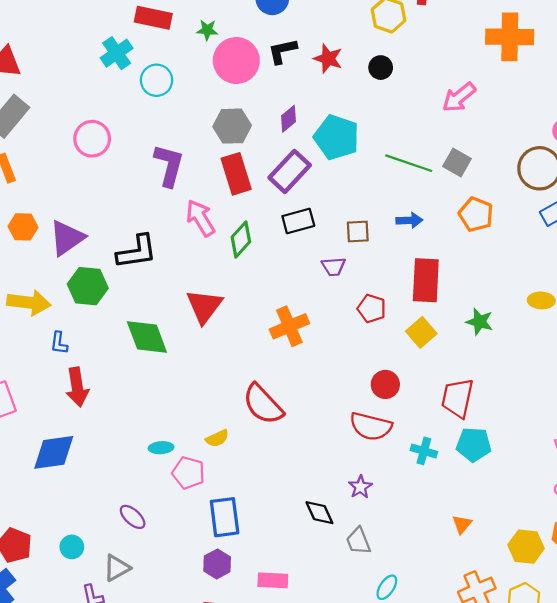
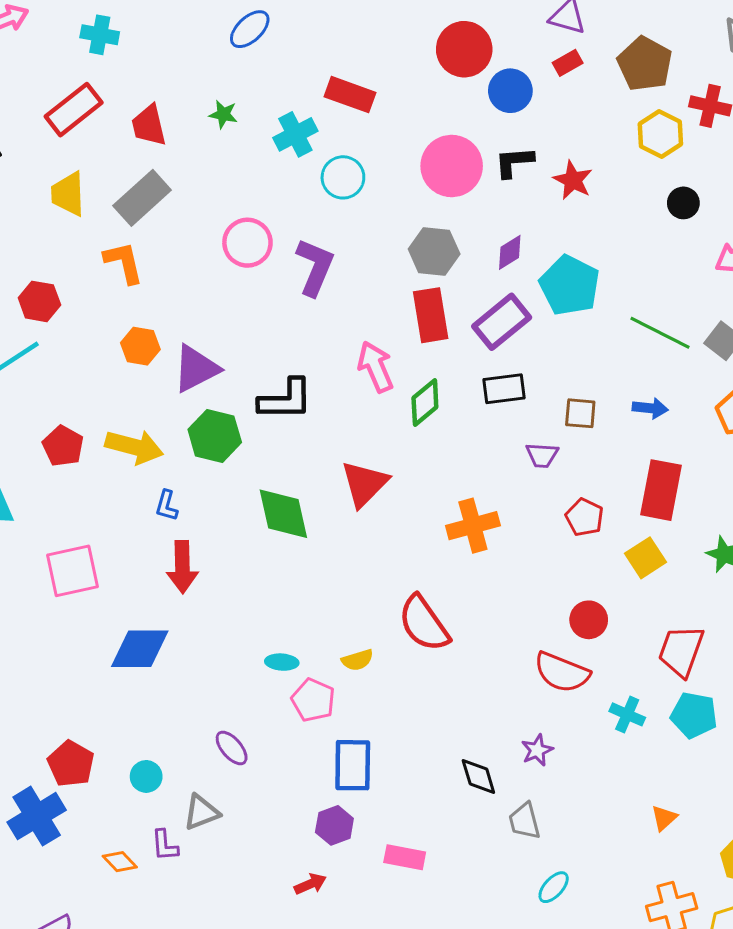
green star: (207, 30) -> (223, 114), moved
black circle: (381, 68) -> (683, 203), moved
purple L-shape: (169, 165) -> (315, 267), moved

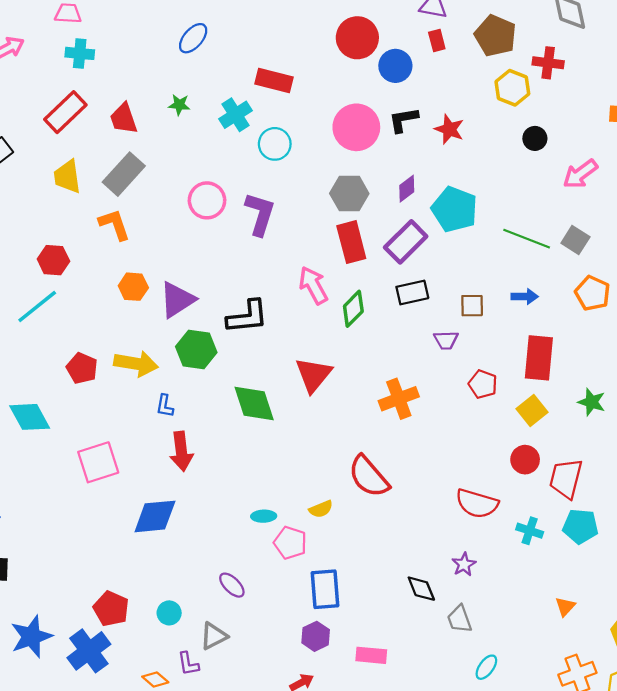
red rectangle: (568, 63) -> (437, 41), turned -70
red circle: (589, 620) -> (525, 460), moved

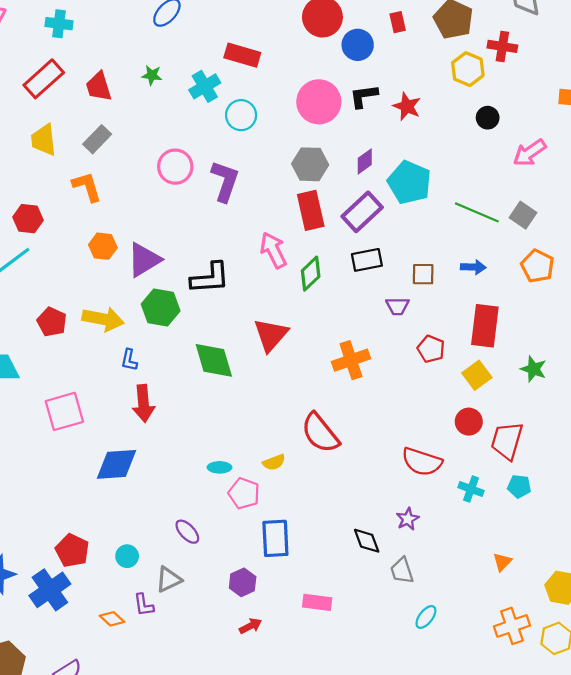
gray rectangle: (124, 174) -> (97, 139), size x0.7
cyan pentagon: (580, 526) -> (519, 486), size x0.7
purple hexagon: (316, 636) -> (243, 582), moved

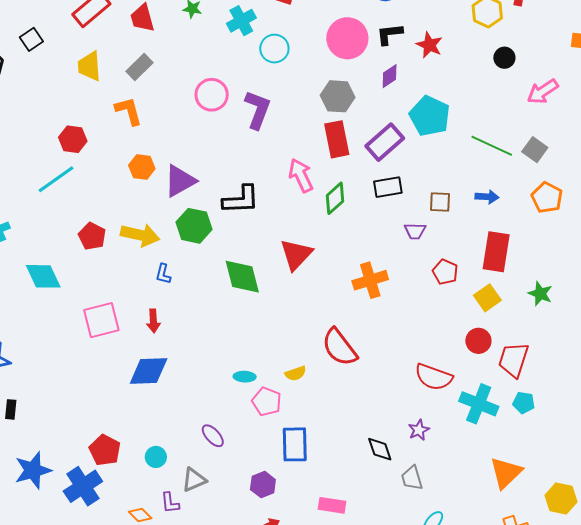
purple diamond: (365, 161) -> (390, 76), moved
red arrow: (143, 403) -> (153, 321), moved, size x0.7
cyan cross: (471, 489) -> (479, 404), size x1.6
orange triangle: (502, 562) -> (506, 473), size x1.8

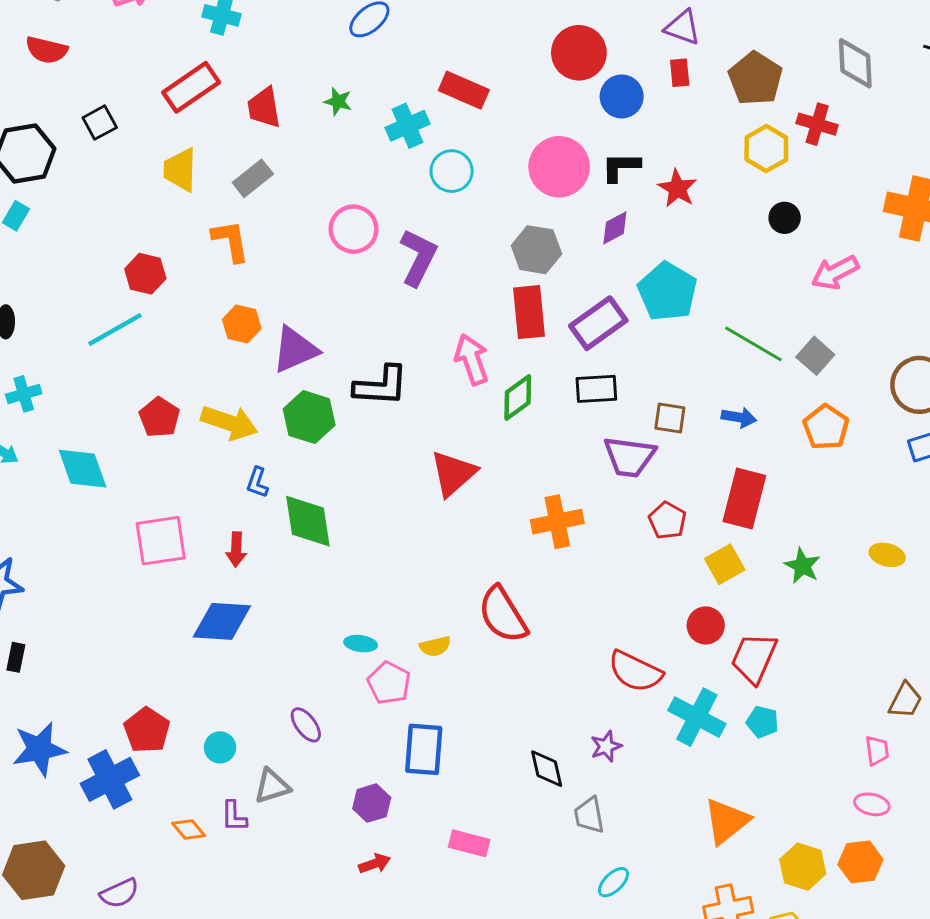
purple trapezoid: (415, 231) -> (629, 457), size x1.6
green diamond: (242, 277) -> (308, 521), moved

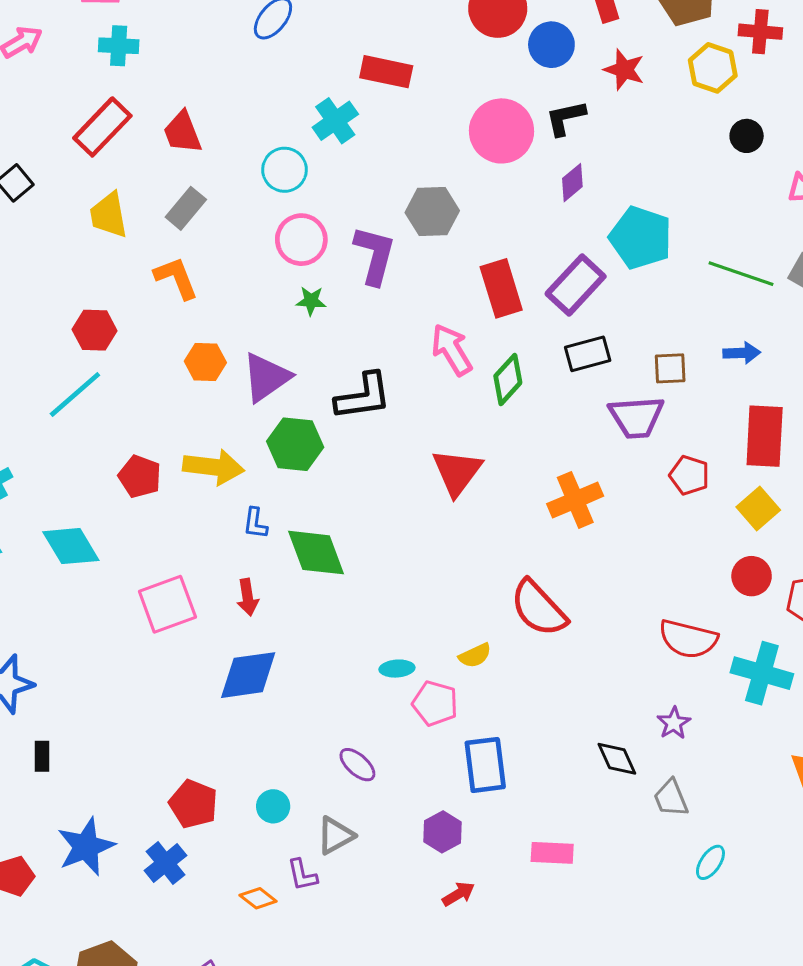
green star: (338, 101) -> (311, 301), moved
cyan circle: (452, 171) -> (285, 170), moved
red star: (677, 188) -> (624, 70), moved
gray hexagon: (536, 250) -> (432, 212), moved
blue cross: (110, 779) -> (165, 863), size x0.7

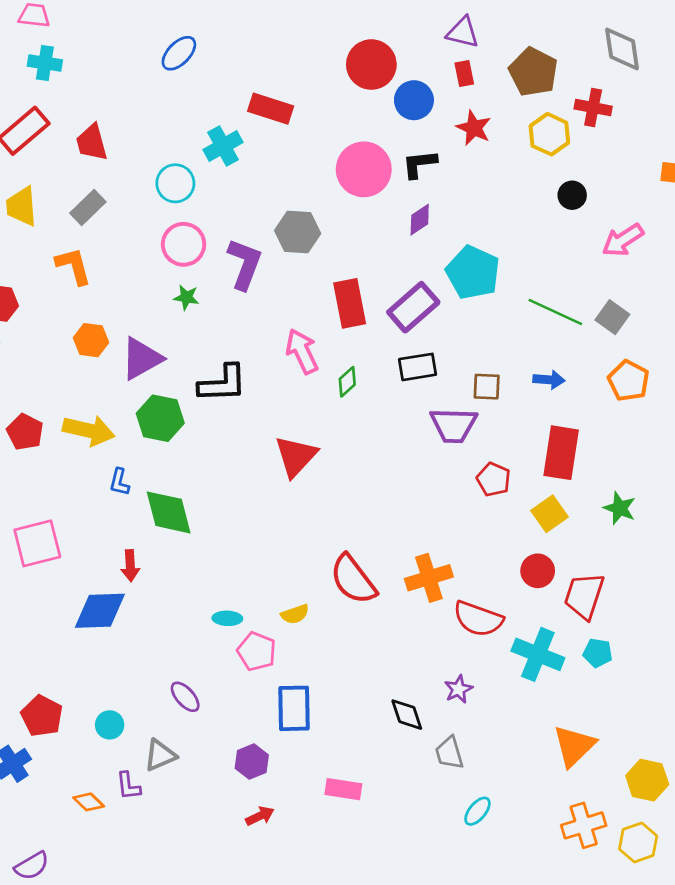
green diamond: (508, 379) -> (347, 382), size x0.7
orange cross: (575, 500) -> (429, 578), moved
red arrow: (248, 597) -> (130, 566), moved

